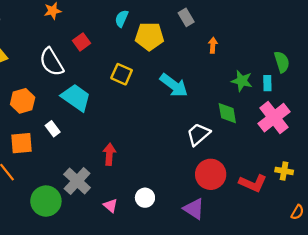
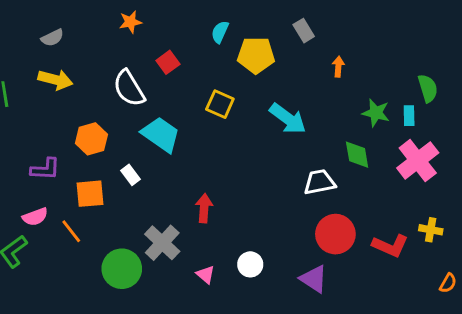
white trapezoid: (198, 134) -> (320, 182), turned 30

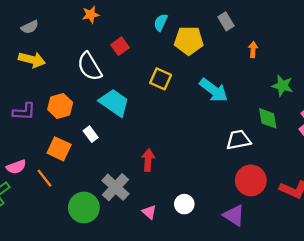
purple L-shape: (45, 169) -> (24, 112), moved
orange square: (90, 194) -> (59, 149), turned 30

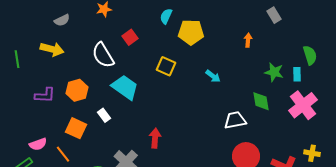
gray rectangle: (226, 21) -> (274, 15), moved
gray semicircle: (30, 27) -> (62, 20), moved
cyan arrow: (214, 90) -> (213, 76), size x0.6

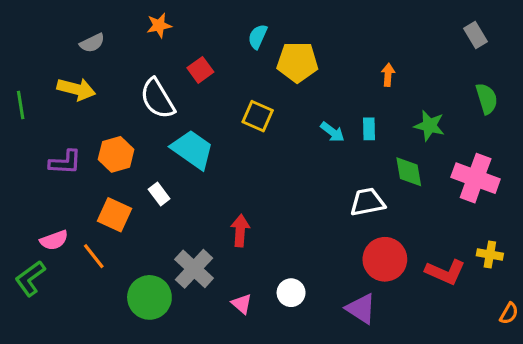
gray rectangle: (274, 15) -> (476, 35), moved
cyan rectangle: (297, 74) -> (369, 129), moved
pink cross: (303, 105) -> (476, 178), turned -32

